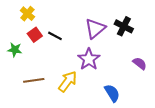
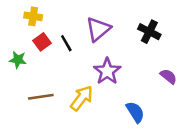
yellow cross: (27, 14) -> (33, 16), turned -32
purple triangle: (95, 28) -> (98, 29), moved
black line: (55, 36) -> (66, 43), turned 32

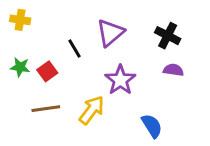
yellow cross: (33, 16) -> (20, 20), moved
red square: (42, 42) -> (47, 71), moved
purple semicircle: (168, 76) -> (173, 70), moved, turned -30

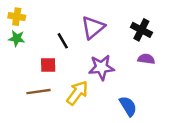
green star: (20, 67) -> (17, 38), moved
red square: (47, 71) -> (48, 65), moved, turned 35
purple star: (120, 80) -> (101, 67), turned 30

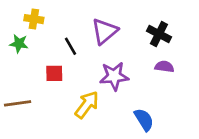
yellow cross: (17, 17) -> (34, 19), moved
brown line: (39, 92) -> (18, 103), moved

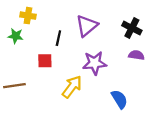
black line: (71, 46) -> (58, 38), turned 42

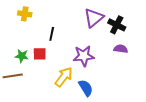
purple triangle: (87, 26) -> (94, 18), moved
green star: (16, 36) -> (22, 56), moved
blue semicircle: (119, 99) -> (86, 88), moved

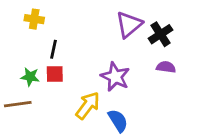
black cross: (117, 25) -> (160, 34), turned 30
black line: (52, 34) -> (53, 49), moved
purple star: (84, 56) -> (115, 77), turned 30

